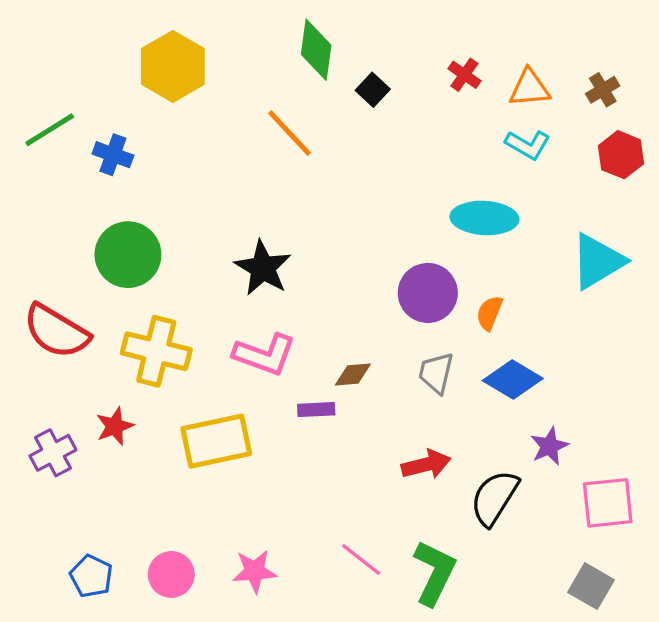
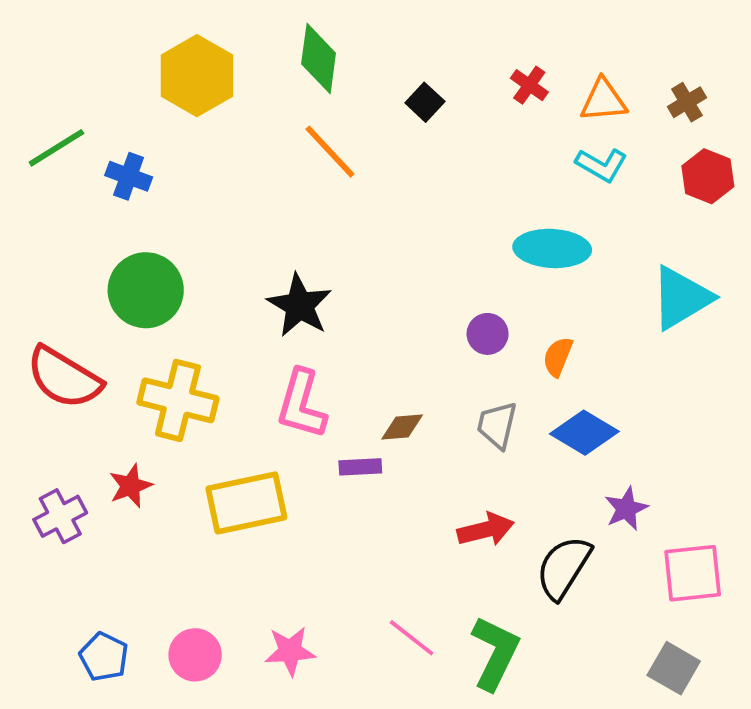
green diamond: (316, 50) -> (319, 59), moved
purple circle: (428, 293) -> (488, 334), size x0.6
pink L-shape: (265, 355) -> (301, 404), turned 86

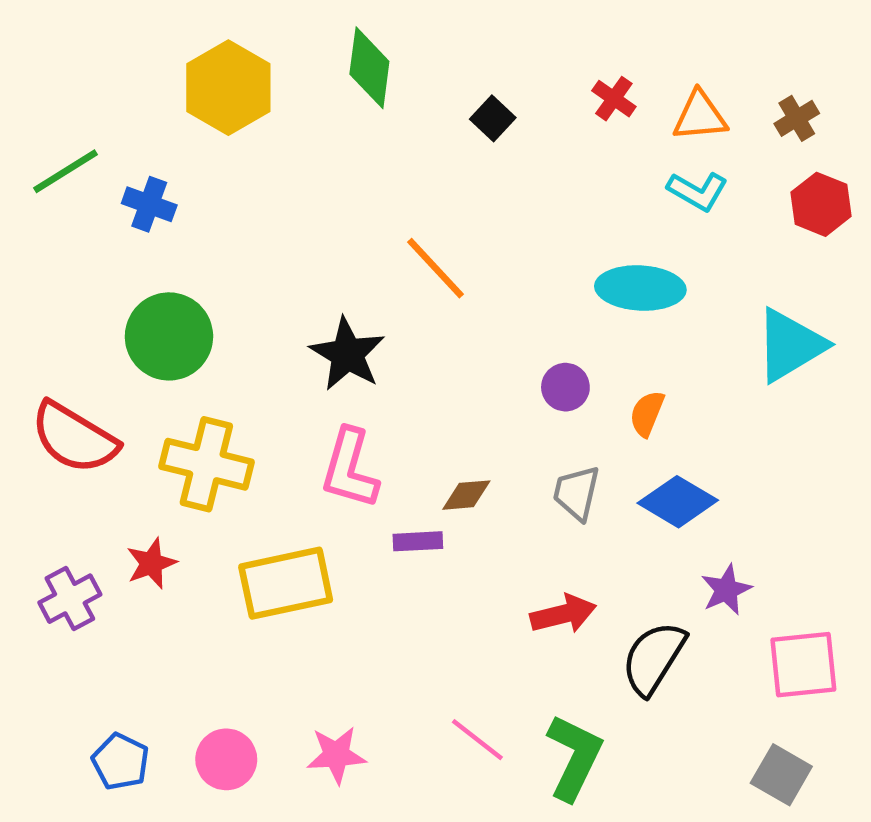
orange line: (330, 152) -> (436, 268), moved

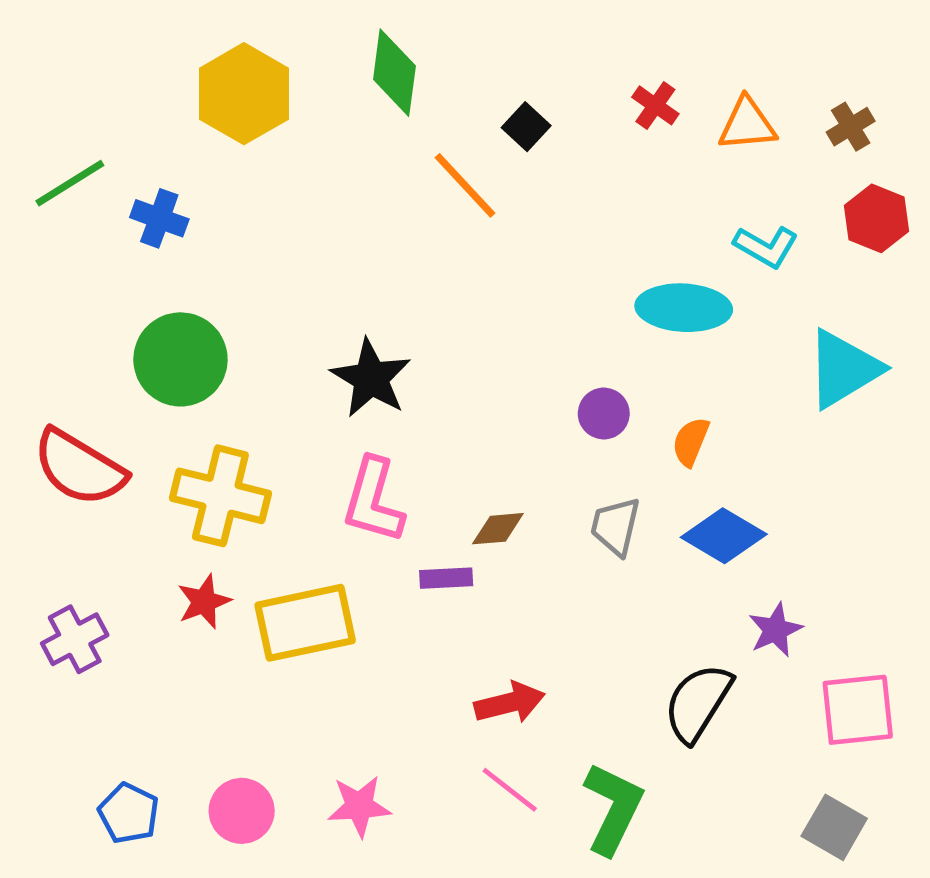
cyan L-shape: (698, 191) -> (766, 247), moved
orange line: (436, 268) -> (465, 185), moved
red star: (151, 563) -> (204, 602), moved
red arrow: (563, 614) -> (510, 703), moved

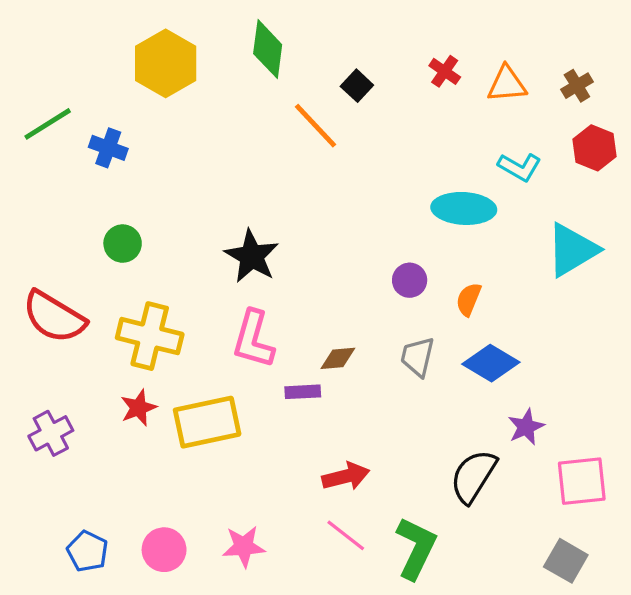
green circle: (180, 359) -> (123, 244), size x0.6

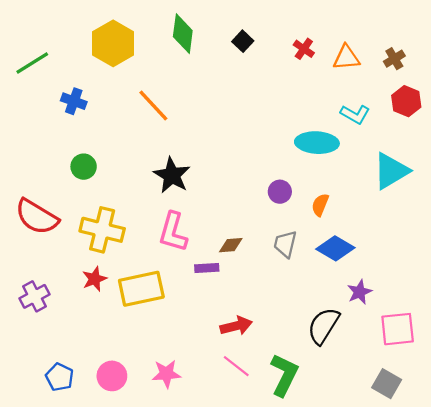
black square: (357, 86) -> (243, 41), moved
green line: (48, 124) -> (32, 63), moved
orange line: (316, 126) -> (153, 106), moved

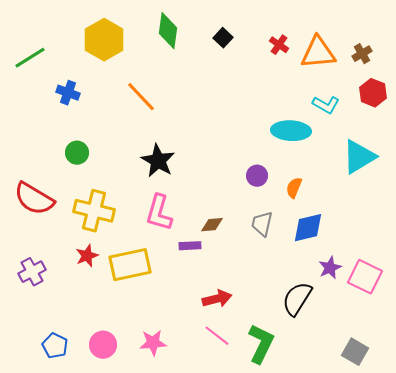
orange triangle: (346, 58) -> (318, 53), size x1.4
blue diamond: (335, 248) -> (308, 228), turned -44
pink square: (398, 329) -> (365, 277), moved, turned 32

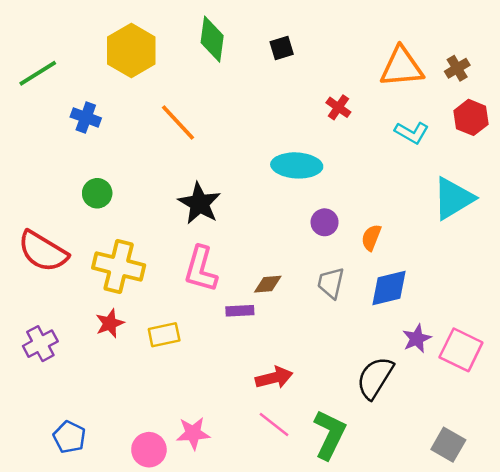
black square: (223, 38) -> (282, 48), turned 30
red cross: (279, 45) -> (338, 107), moved
cyan ellipse: (291, 131) -> (297, 165), moved
yellow rectangle: (130, 265) -> (164, 335), size x0.6
pink circle: (103, 345) -> (149, 450), moved

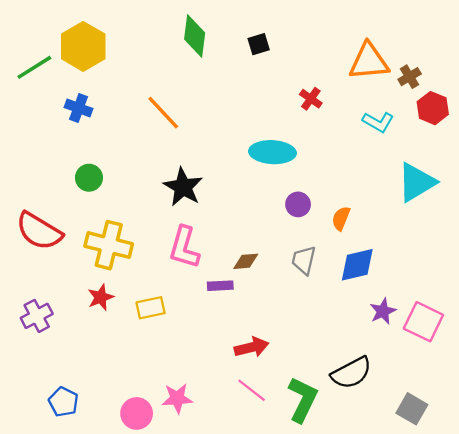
yellow hexagon: (131, 51) -> (83, 46), moved
brown cross: (457, 68) -> (410, 77), moved
black semicircle: (375, 378) -> (351, 373), moved, turned -150

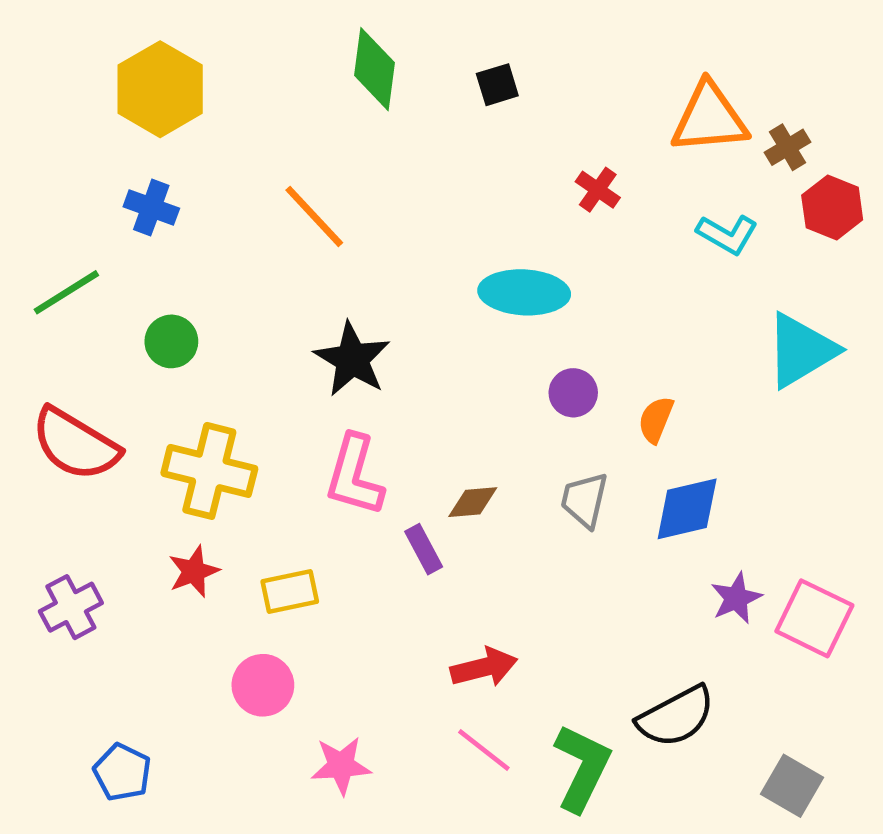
green line: (34, 67) -> (66, 292), moved
purple rectangle: (220, 286) -> (424, 549), turned 65
pink circle: (137, 413) -> (263, 685), moved

